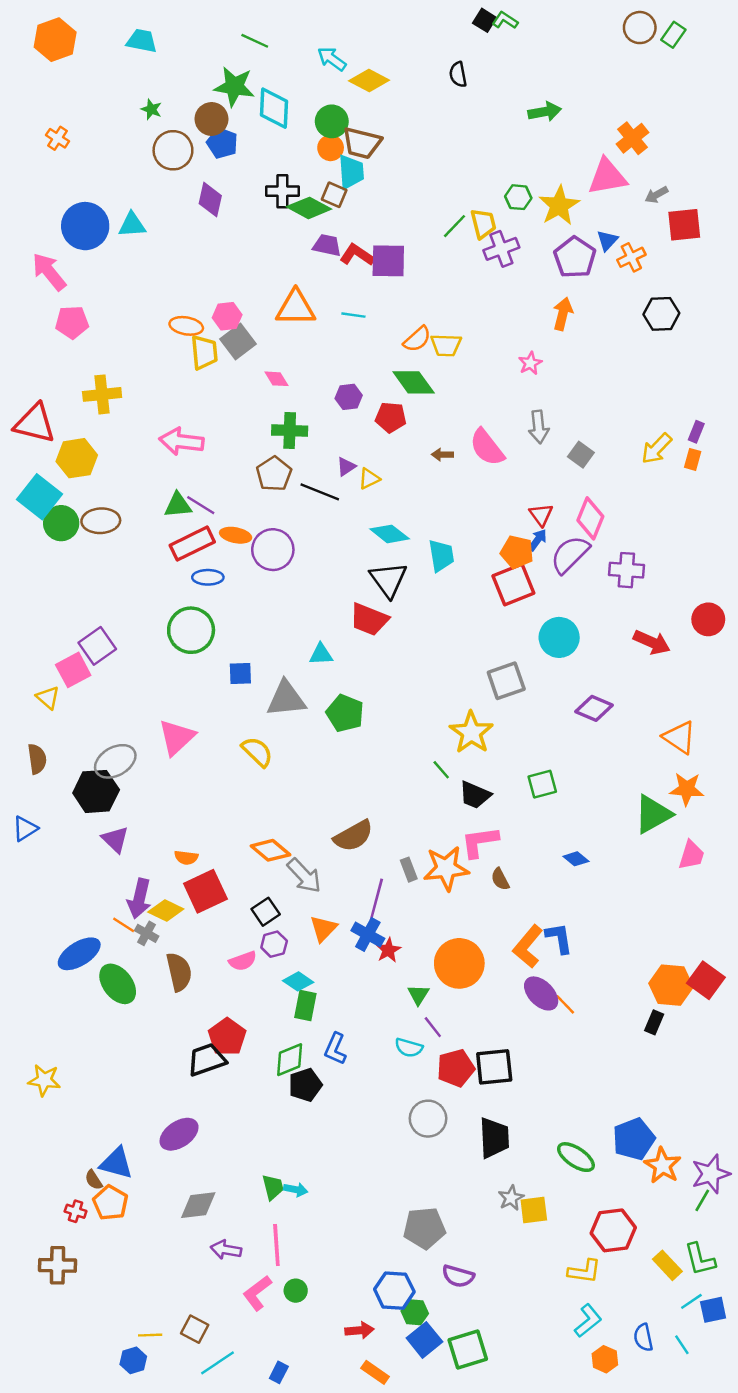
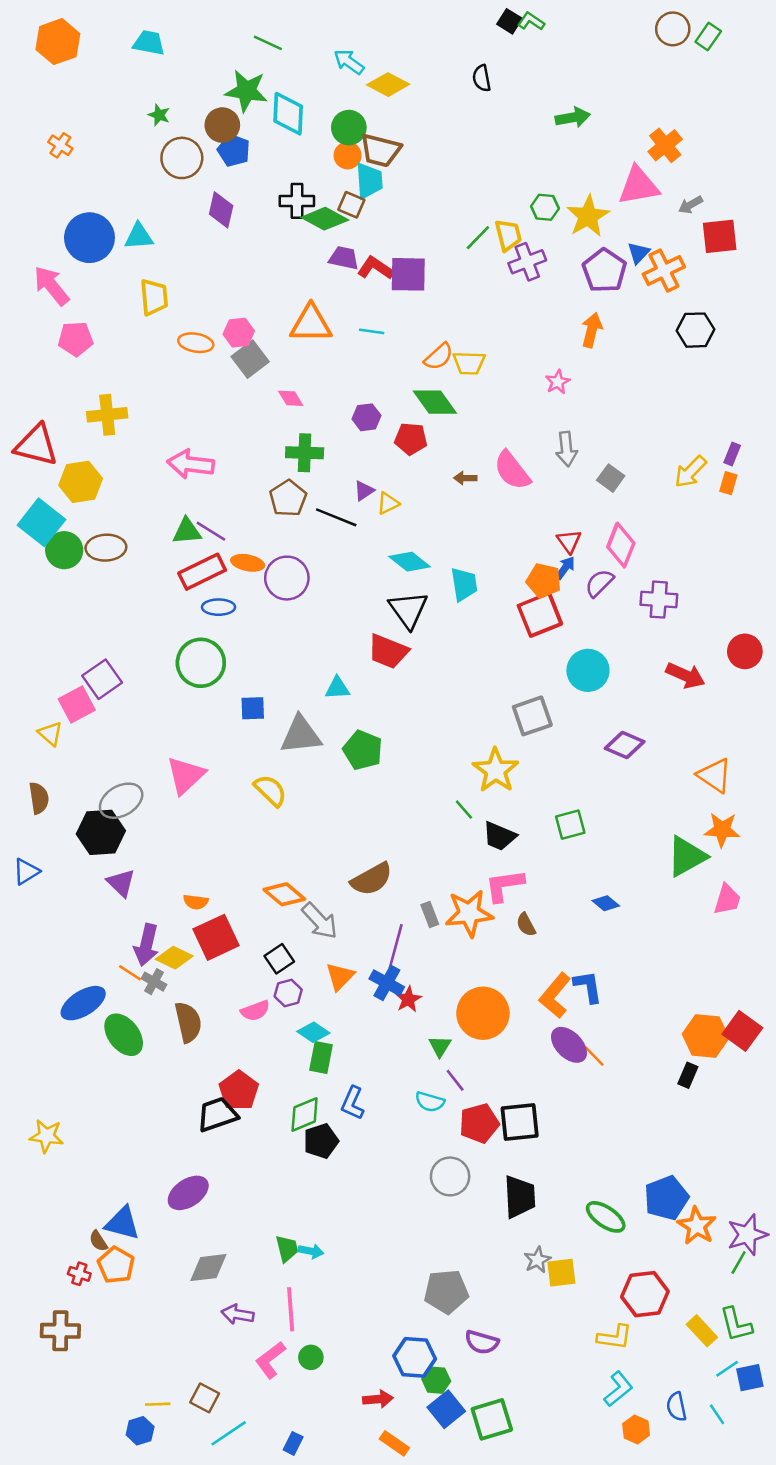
orange cross: (631, 257) -> (664, 271), size x1.4
yellow trapezoid: (204, 352) -> (154, 297), moved
purple semicircle: (570, 554) -> (599, 583), size x0.7

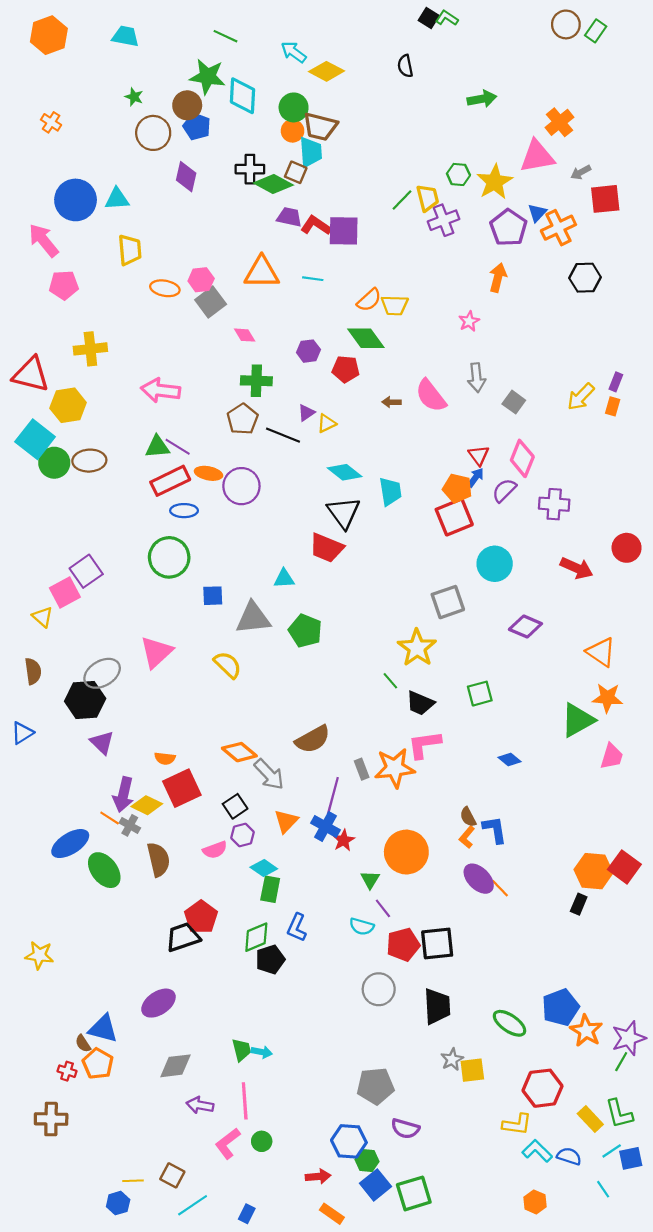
brown semicircle: (526, 925) -> (468, 817), moved
orange L-shape: (555, 996) -> (467, 837), size x0.6
cyan L-shape: (618, 1389) -> (537, 1151), moved, turned -96
blue semicircle: (677, 1407) -> (569, 1156), moved, turned 120

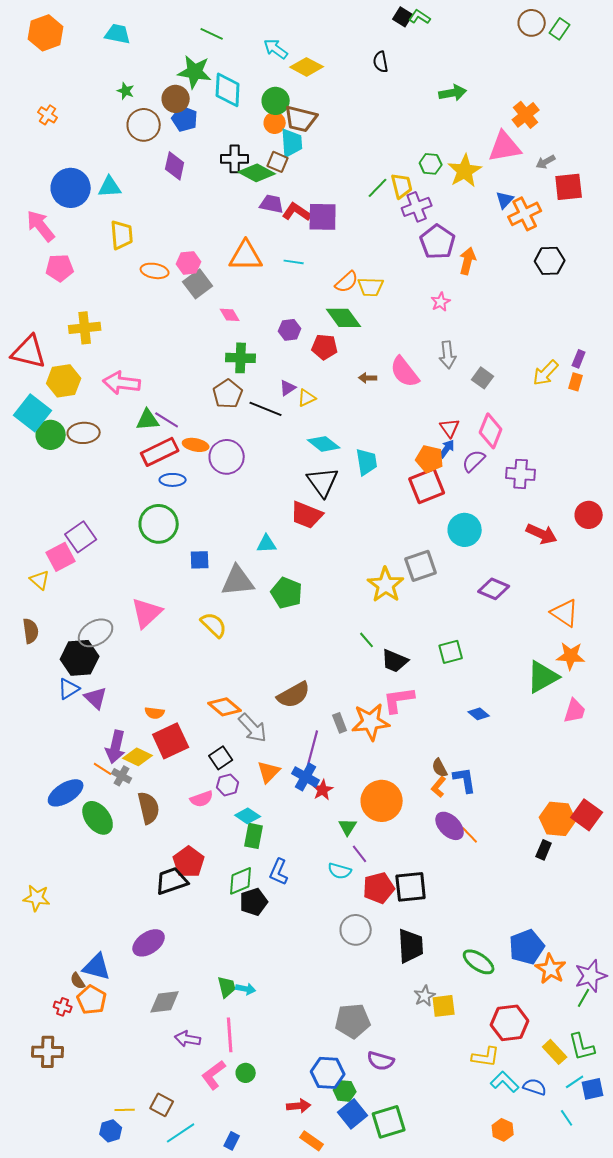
purple pentagon: (508, 228) -> (438, 242), moved
pink arrow: (161, 390) -> (122, 383), moved
yellow star: (417, 648) -> (386, 585), moved
blue triangle: (22, 733) -> (69, 689), moved

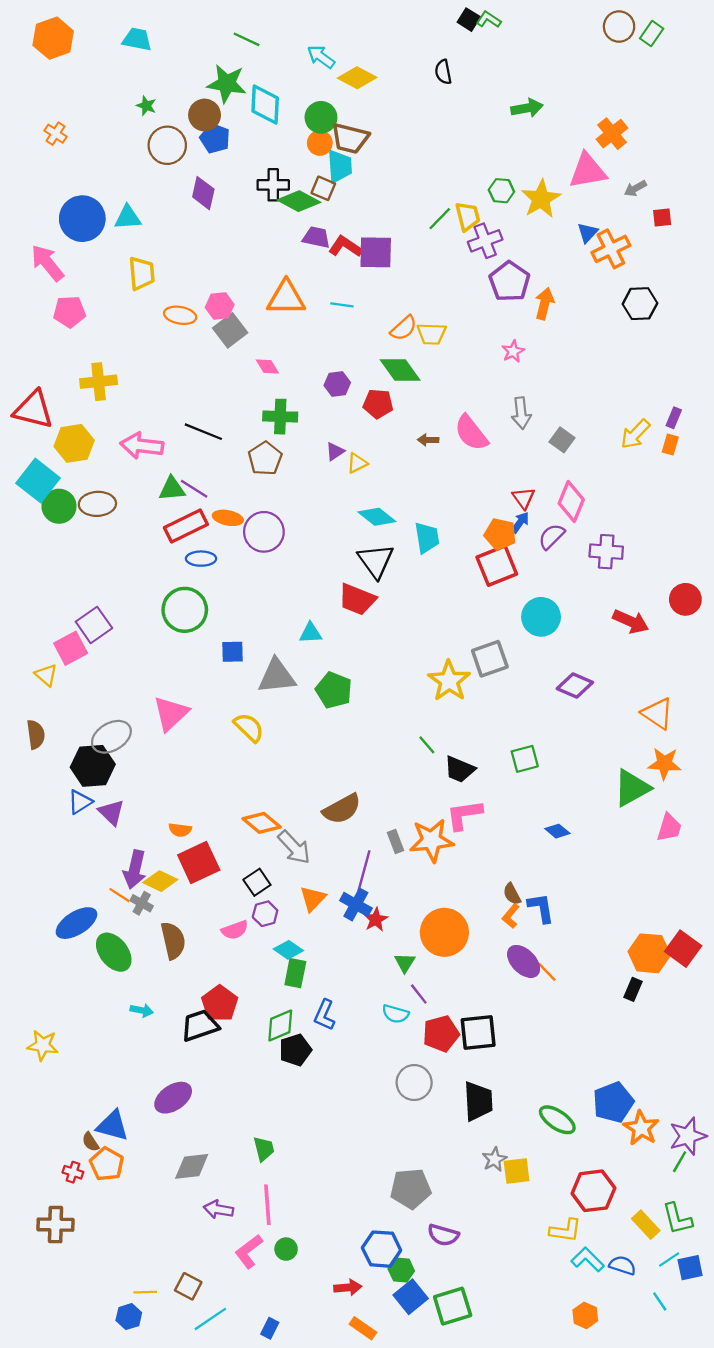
red square: (569, 187) -> (662, 217), size x0.6
black line: (266, 409) -> (203, 432), moved
cyan arrow: (246, 989) -> (142, 1010), moved

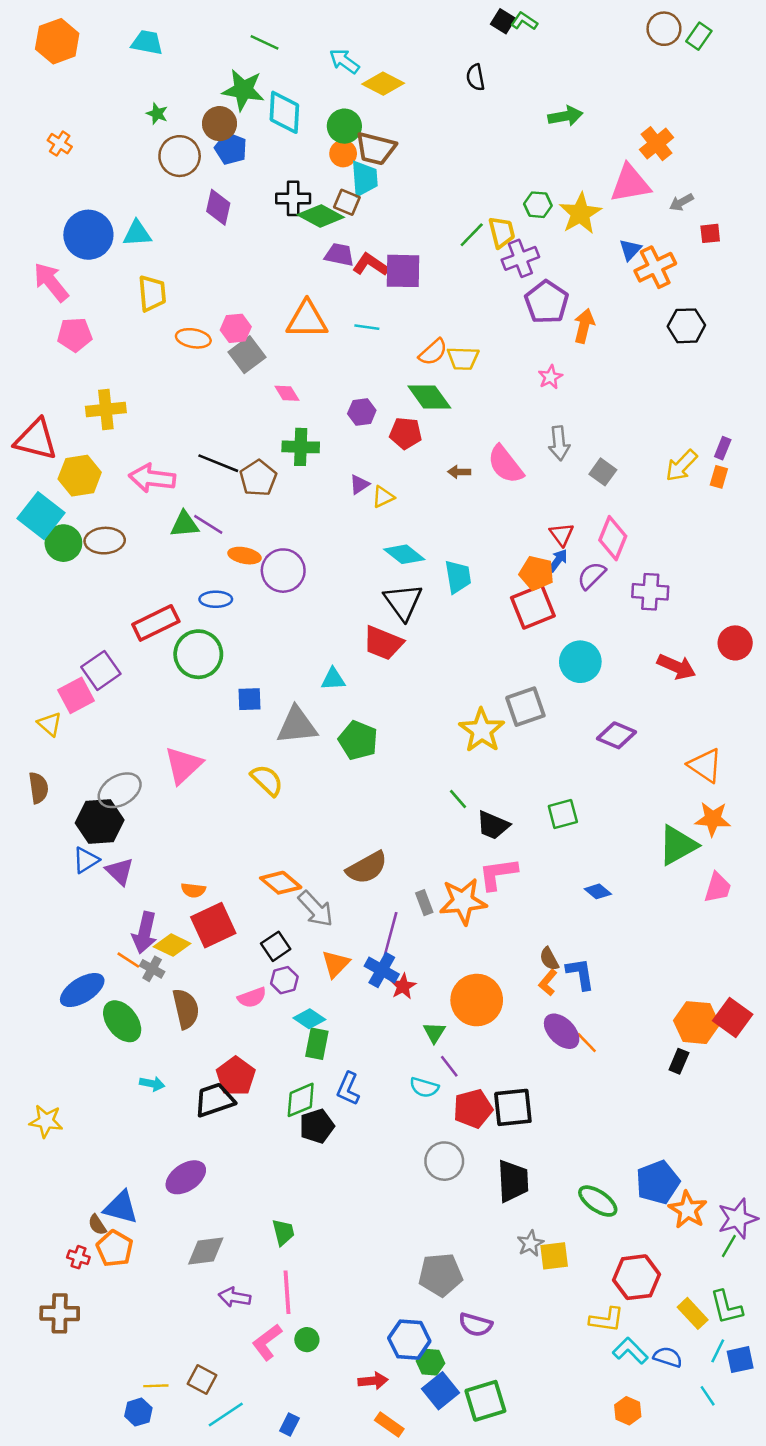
brown pentagon: (265, 458) -> (258, 478), moved
red rectangle: (186, 526) -> (156, 623), moved
cyan line: (669, 1260) -> (718, 1351), turned -30

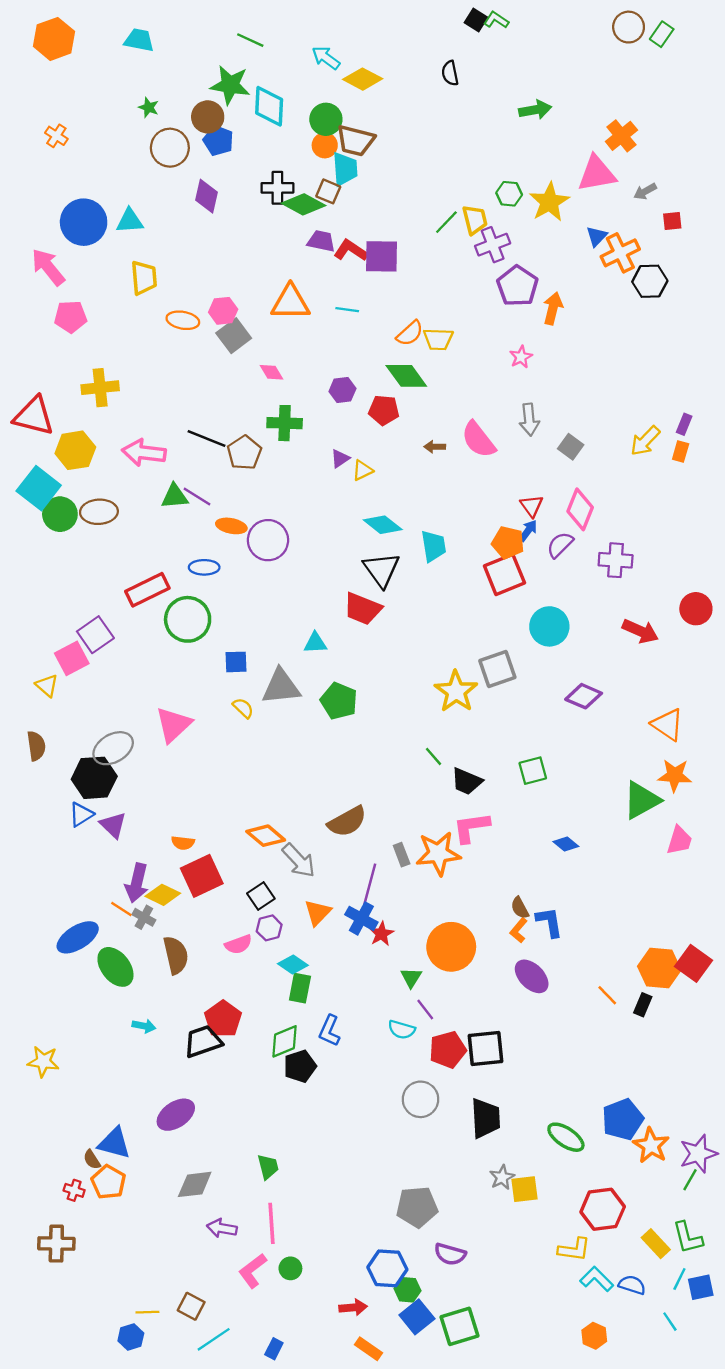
black hexagon: (686, 326) -> (650, 281), moved
yellow semicircle: (267, 780) -> (243, 708), moved, size x0.7
orange line: (587, 1042) -> (607, 995), moved

